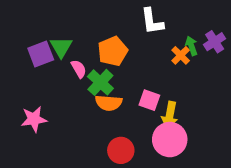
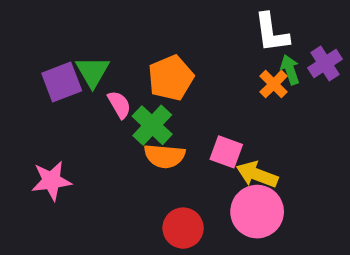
white L-shape: (152, 21) -> (271, 33), moved
yellow arrow: (170, 115) -> (257, 175), turned 100

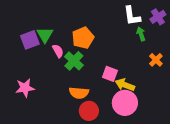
purple cross: (325, 63) -> (158, 17), moved
orange cross: (274, 84) -> (156, 60), moved
orange semicircle: (165, 156) -> (79, 93), moved

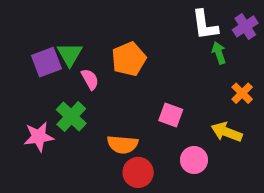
green cross: (74, 61) -> (71, 116), moved
yellow arrow: (125, 85) -> (227, 132), moved
pink circle: (125, 103) -> (194, 160), size x0.7

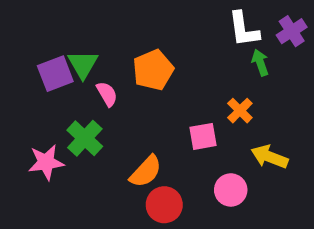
orange cross: (242, 93) -> (240, 111), moved
pink square: (171, 115) -> (203, 136), turned -30
orange semicircle: (123, 144) -> (146, 172), turned -52

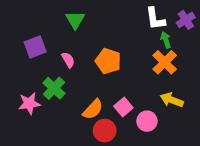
green triangle: (83, 64) -> (75, 20), moved
orange pentagon: (153, 70) -> (108, 61), moved, turned -30
orange cross: (240, 111) -> (165, 62), moved, size x1.5
pink square: (203, 136) -> (123, 107), moved, turned -30

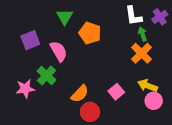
pink semicircle: (68, 60) -> (59, 51), size x1.5
orange pentagon: (108, 61) -> (90, 33), moved
pink square: (123, 107) -> (116, 92), moved
pink circle: (147, 121) -> (154, 101), moved

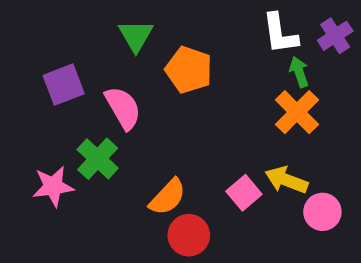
yellow arrow: (148, 86) -> (286, 180), moved

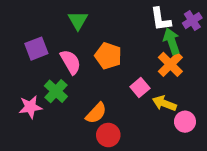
orange pentagon: (189, 70) -> (108, 56), moved
green arrow: (299, 72) -> (172, 41), size x1.5
pink square: (244, 193) -> (140, 88), moved

